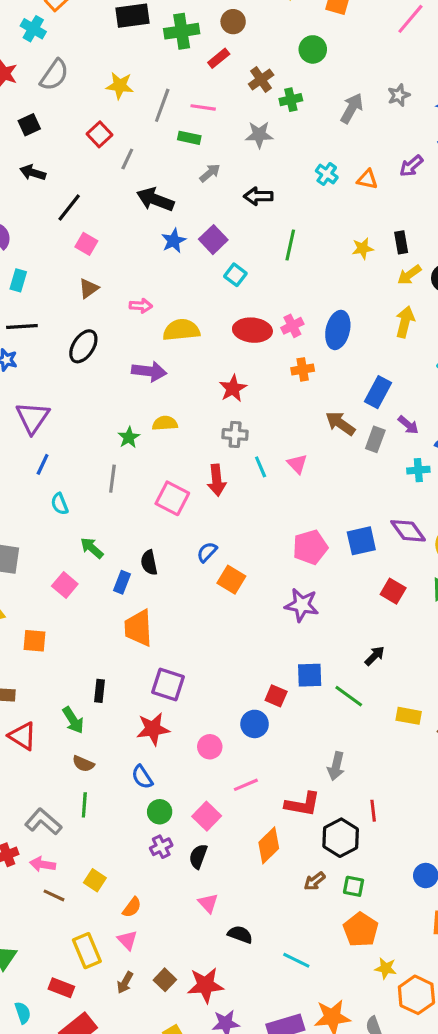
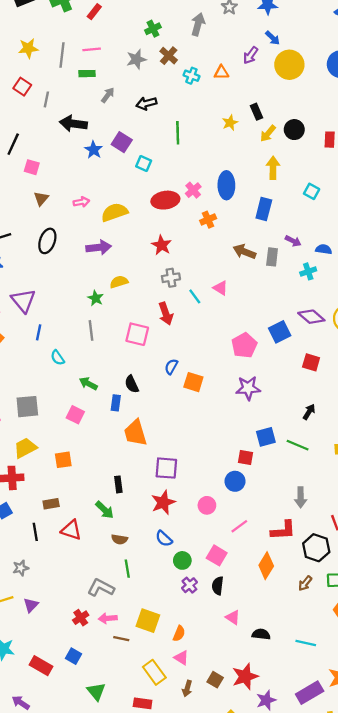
brown cross: (261, 80) -> (169, 56), moved
blue rectangle: (378, 392) -> (264, 209), moved
yellow square: (95, 880) -> (148, 621), size x1.5

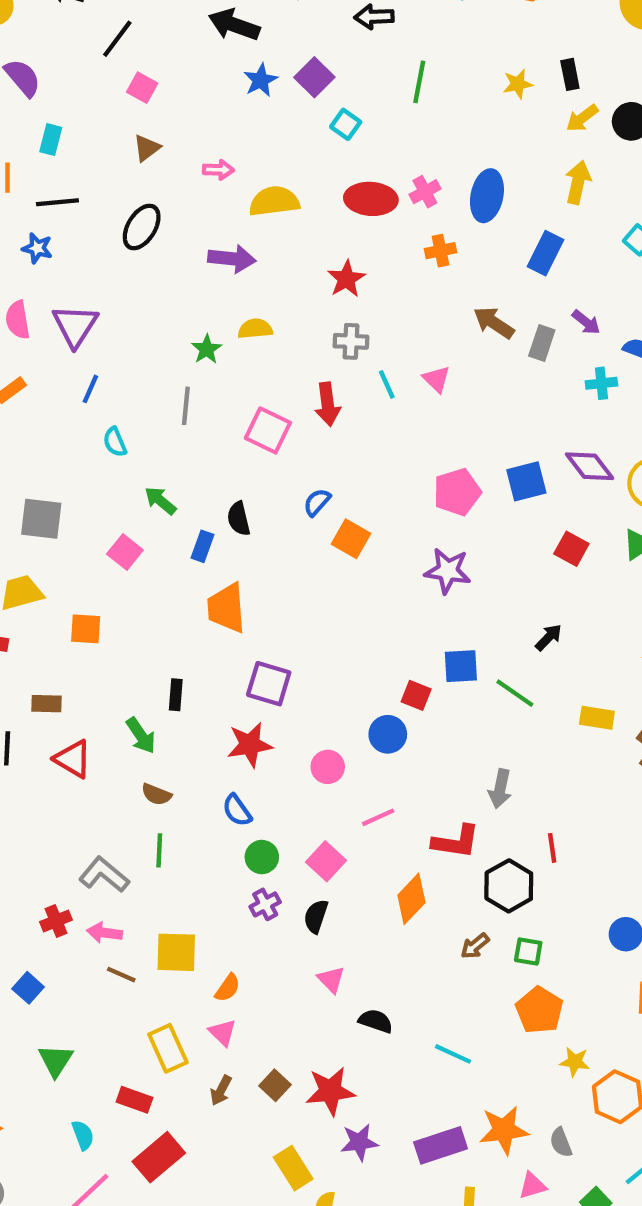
yellow square: (148, 621) -> (176, 952), turned -30

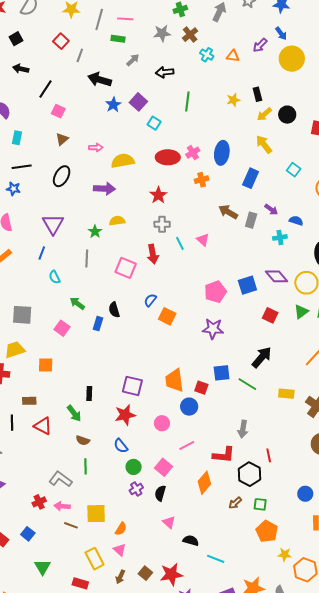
yellow arrow: (578, 182) -> (264, 144), turned -48
purple triangle: (75, 326) -> (53, 224), moved
orange trapezoid: (226, 608) -> (174, 380), moved
black arrow: (549, 637) -> (262, 357), size x1.6
cyan line: (453, 1054) -> (216, 559), moved

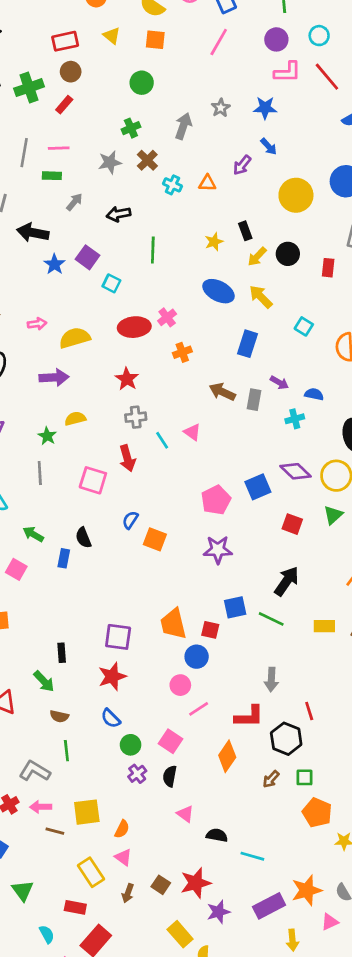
yellow circle: (292, 59) -> (296, 195), moved
blue ellipse: (222, 153) -> (219, 291), moved, turned -65
pink circle: (162, 423) -> (180, 685), moved

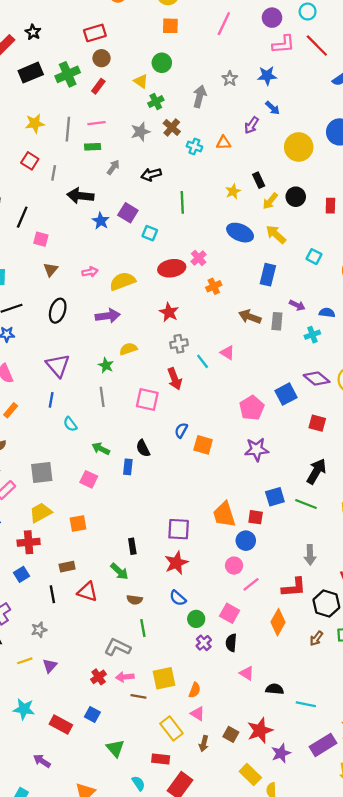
yellow triangle: (112, 36) -> (141, 81), moved

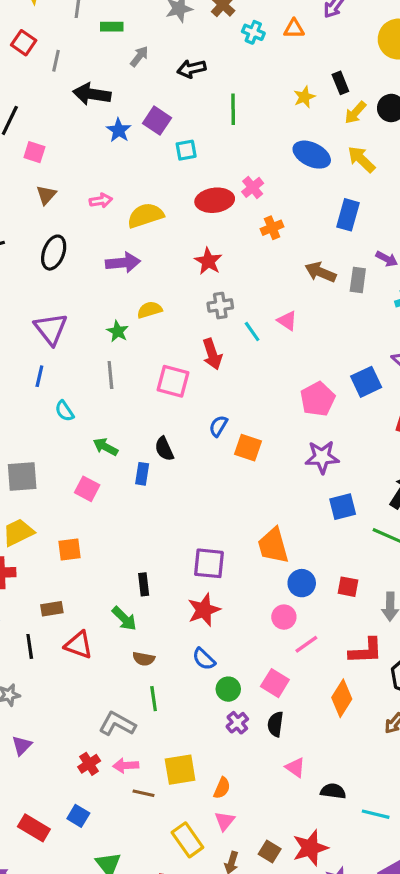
cyan square: (150, 233) -> (186, 150), turned -35
blue square: (275, 497) -> (343, 507), moved
red square: (256, 517) -> (348, 587), moved
pink triangle: (198, 714) -> (225, 821), turned 35

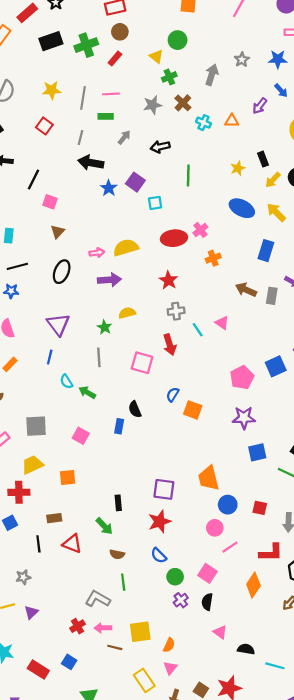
gray line: (56, 61) -> (81, 137), moved
pink arrow: (101, 201) -> (97, 253), moved
green arrow: (105, 447) -> (87, 392), moved

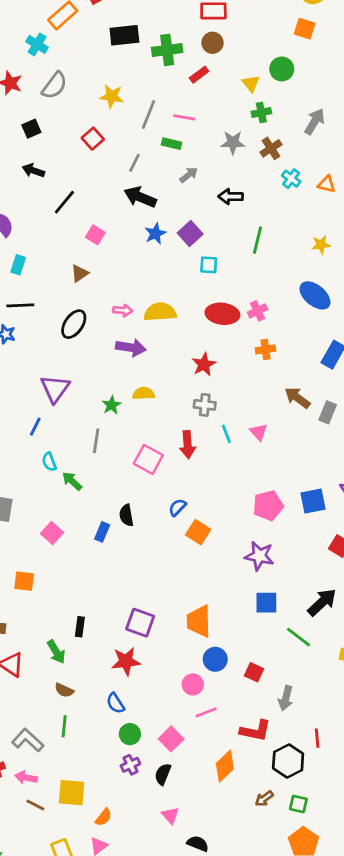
pink square: (50, 202) -> (95, 235), moved

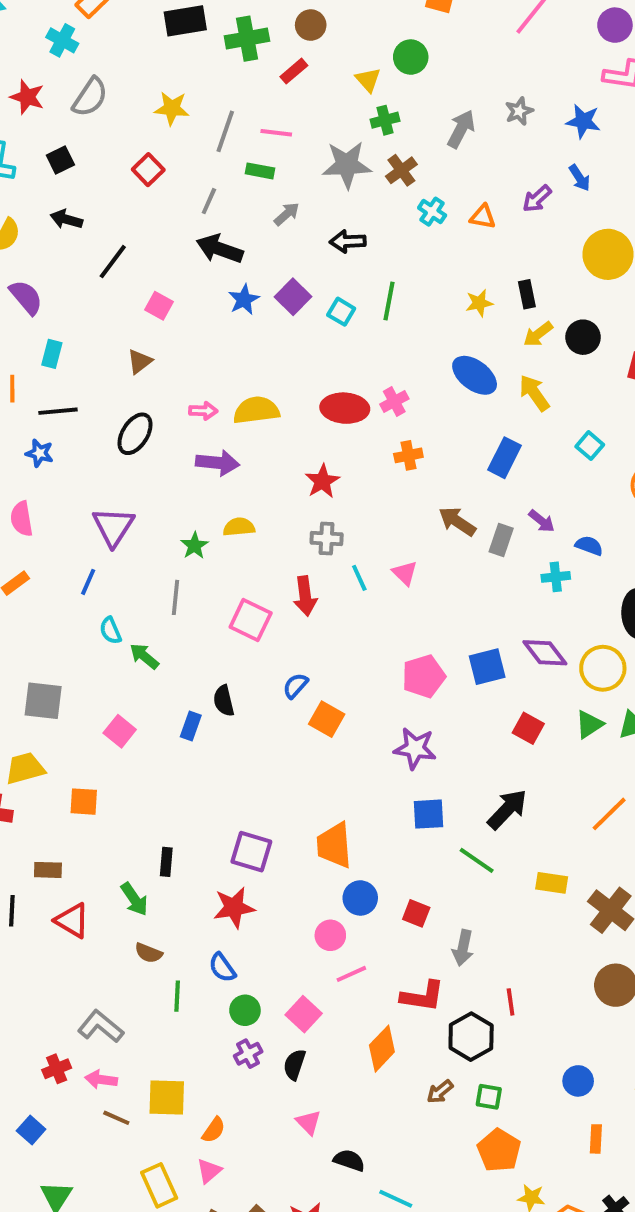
gray star: (233, 143) -> (347, 165), size x1.4
cyan square: (209, 265) -> (341, 312), moved, turned 30
green line: (64, 726) -> (177, 996), moved

